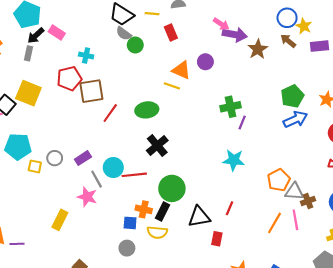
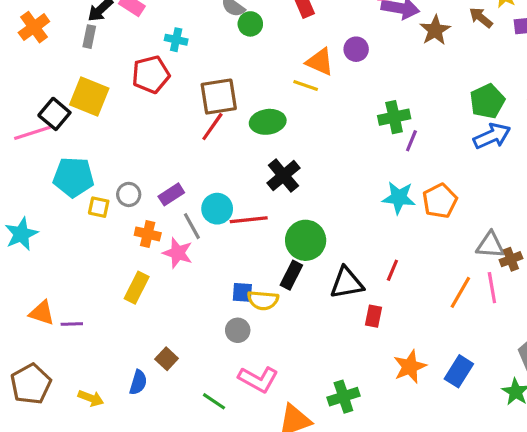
brown square: (91, 91) -> (219, 97), moved
orange pentagon: (279, 180) -> (440, 201), moved
orange cross: (144, 209) -> (148, 234), moved
yellow semicircle: (157, 232) -> (263, 300), moved

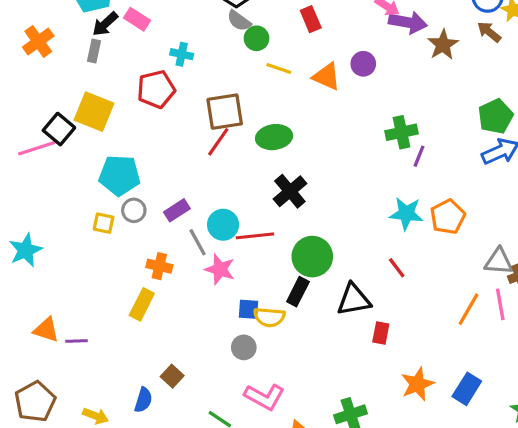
yellow line: (306, 86) -> (279, 69), moved
cyan pentagon: (73, 177) -> (119, 175), moved
orange cross: (148, 234) -> (159, 266), moved
pink star: (178, 253) -> (220, 269), moved
red line: (392, 270) -> (397, 268), moved, turned -60

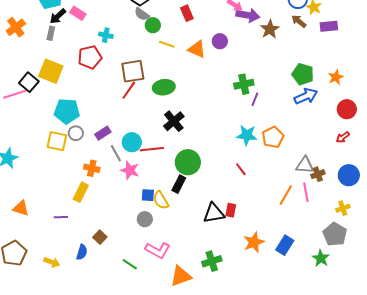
green pentagon: (496, 116) -> (303, 74), turned -30
yellow square: (104, 223) -> (57, 141), size x1.5
black triangle: (354, 300) -> (214, 213), moved
yellow semicircle: (269, 317) -> (161, 200), turned 54
purple line: (76, 341) -> (61, 217), moved

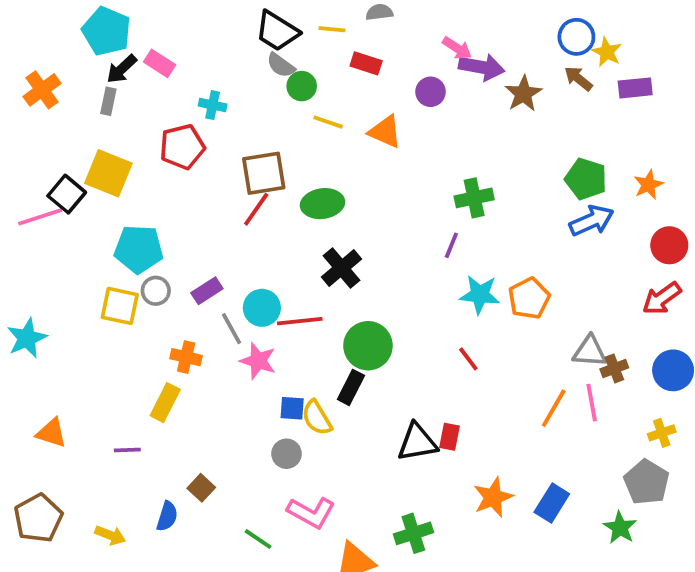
red rectangle: (187, 13) -> (366, 63), turned -49
purple circle: (220, 41) -> (431, 92), moved
purple line: (255, 99) -> (451, 245), moved
red arrow: (343, 137) -> (662, 298), size x1.5

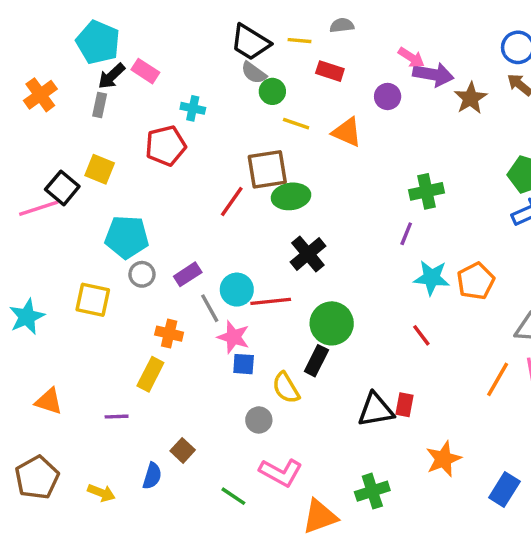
yellow square: (108, 173) -> (100, 169), size x0.7
brown square: (264, 173) -> (267, 169), moved
yellow square: (120, 306) -> (93, 300), moved
blue square: (292, 408) -> (244, 364), moved
blue rectangle: (552, 503) -> (504, 489), moved

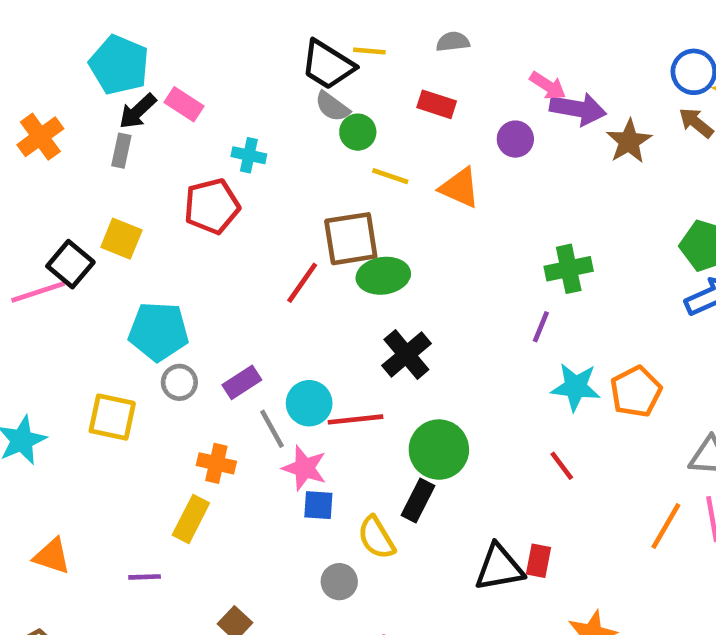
yellow line: (299, 41) -> (369, 51), moved

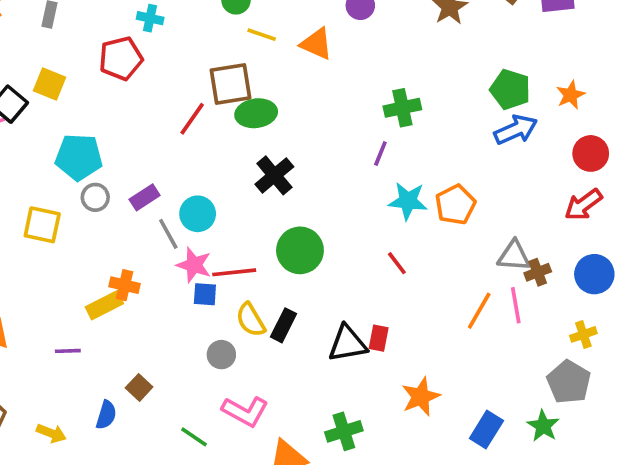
red line: (355, 419) -> (234, 272), moved
orange cross: (216, 463) -> (124, 285), moved
black rectangle: (418, 501) -> (284, 325), moved
yellow rectangle: (191, 519) -> (104, 305), turned 36

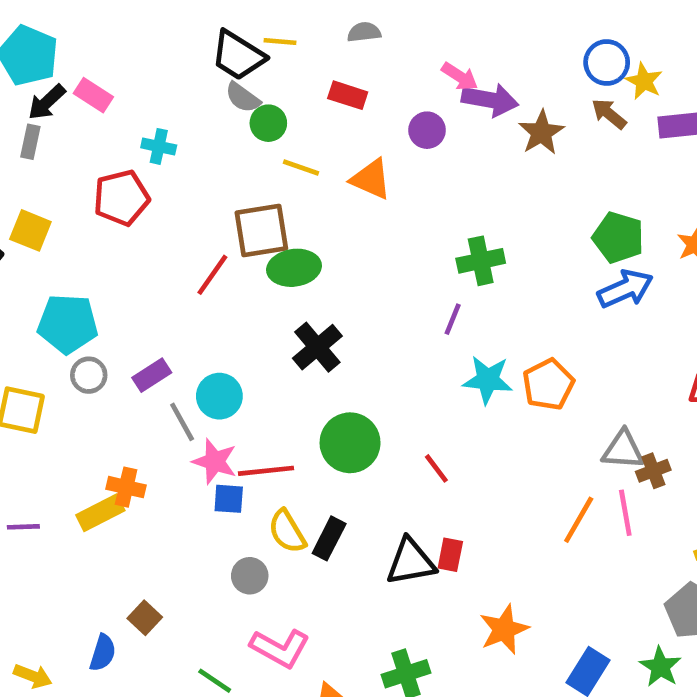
red line: (397, 263) -> (436, 468), moved
purple line: (68, 351) -> (23, 527), moved

